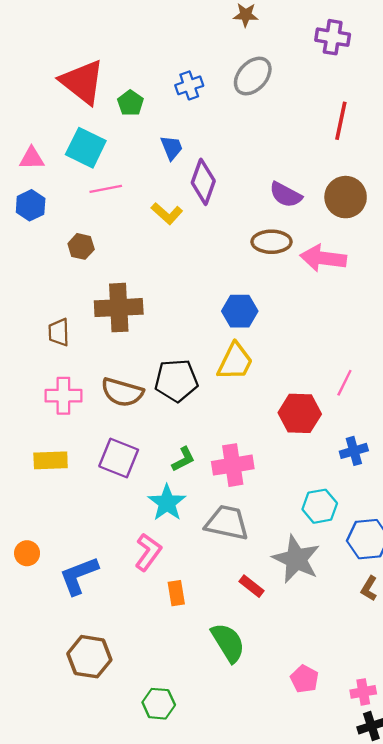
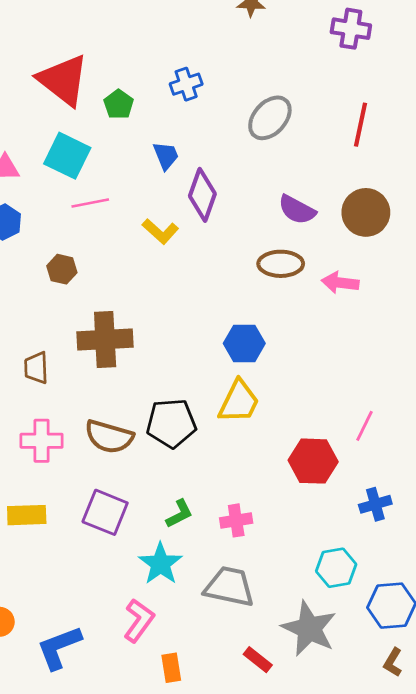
gray ellipse: (253, 76) -> (270, 118), moved
pink arrow: (323, 258) -> (340, 283), size x0.7
pink cross: (233, 465) -> (236, 520), size x0.7

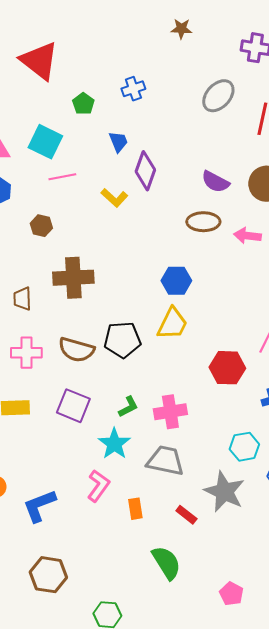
red triangle: (63, 80) -> (39, 61), moved
gray ellipse: (270, 118) -> (218, 96), moved
pink cross: (236, 520) -> (170, 412), size x1.4
orange rectangle: (171, 668) -> (135, 509), moved

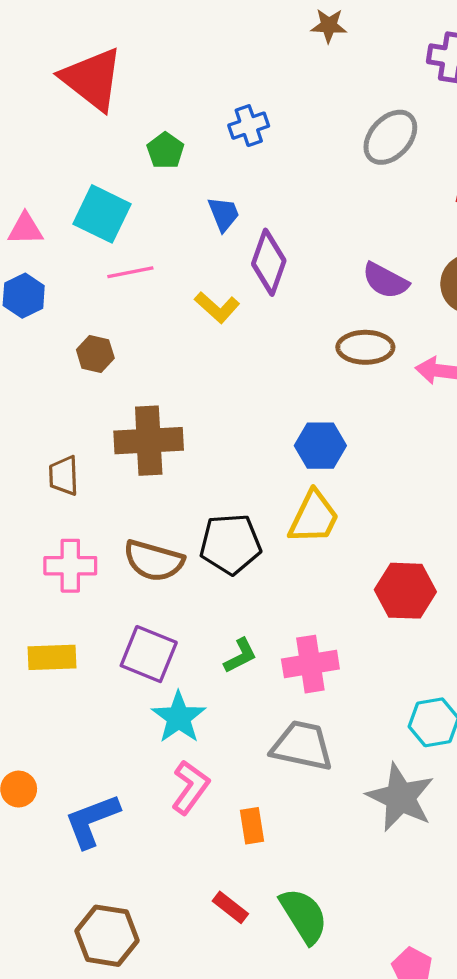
cyan star: (114, 444) -> (179, 717), moved
red rectangle: (186, 515) -> (230, 907), moved

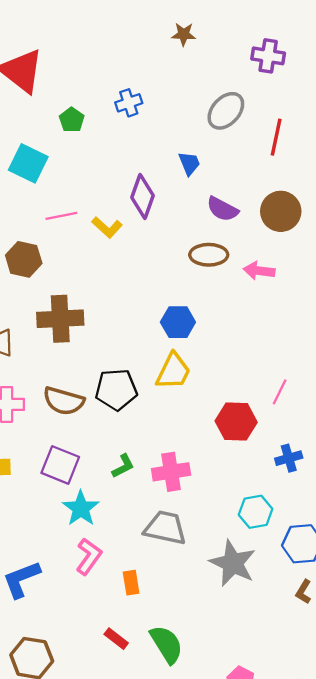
blue trapezoid: (224, 214) -> (189, 163), moved
pink line: (130, 272) -> (61, 216), moved
brown hexagon: (95, 354) -> (24, 259), size x1.4

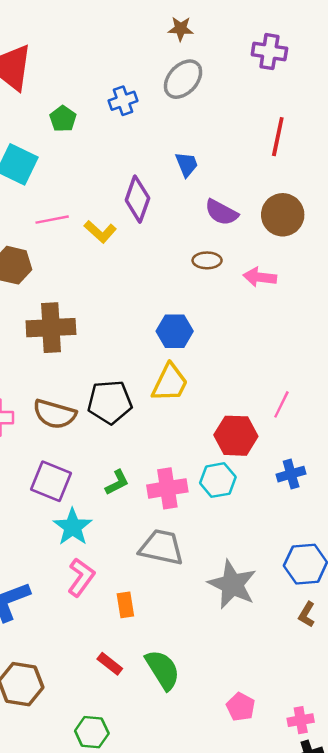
gray ellipse: (226, 111) -> (183, 79), moved
brown ellipse: (209, 255) -> (207, 260), size x0.7
cyan hexagon: (256, 512) -> (218, 480), moved

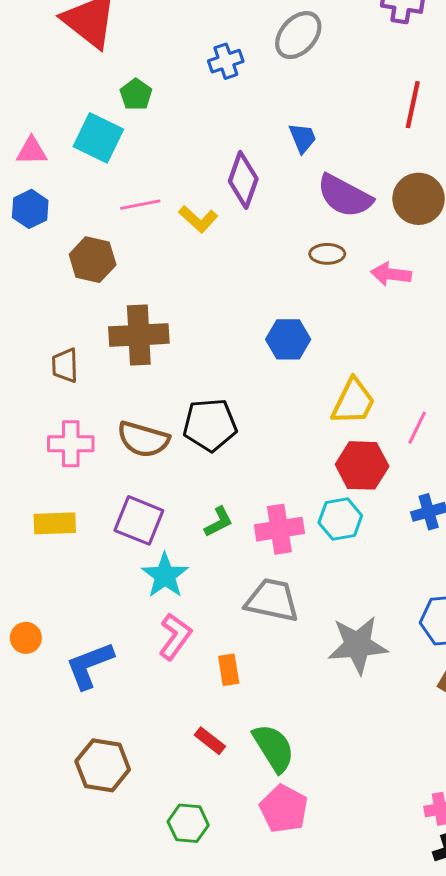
green pentagon: (63, 119) -> (136, 94), moved
purple semicircle: (221, 212) -> (345, 196), size x1.4
yellow trapezoid: (170, 383) -> (353, 402), moved
gray star: (232, 584) -> (358, 645), turned -30
pink pentagon: (241, 707) -> (284, 809), moved, size x1.4

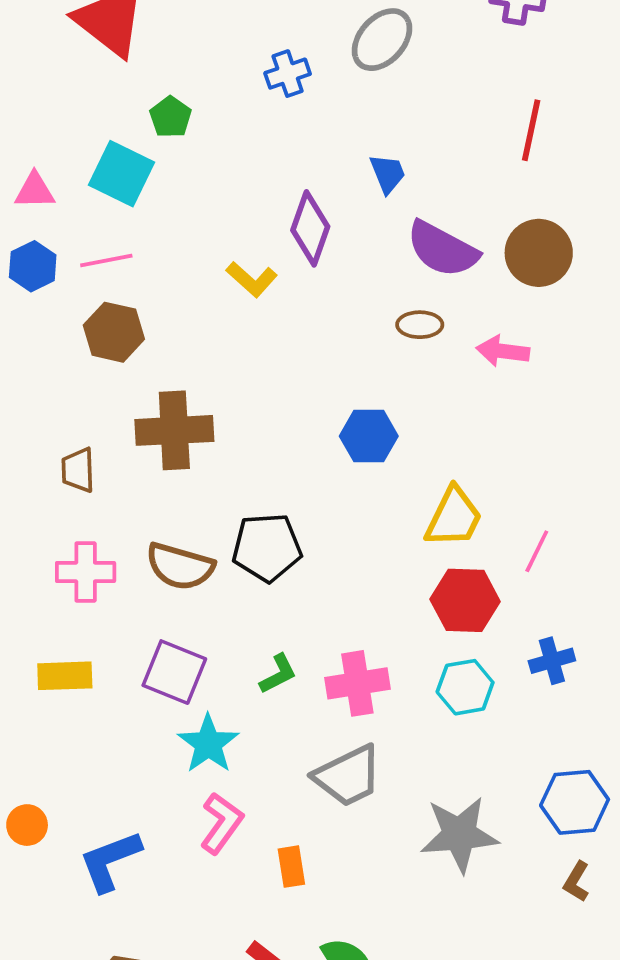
pink line: (140, 205) -> (106, 260), moved
cyan hexagon: (340, 519) -> (465, 687), moved
gray trapezoid: (272, 600) -> (348, 776), turned 142

